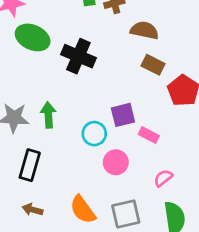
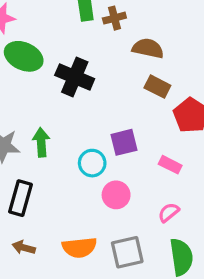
pink rectangle: (149, 135) -> (170, 165), moved
orange semicircle: (83, 210) -> (79, 247), turned -60

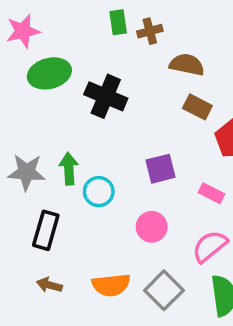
green ellipse: (24, 56) -> (49, 73), turned -39
cyan circle: (92, 163) -> (99, 192), moved
pink semicircle: (169, 212) -> (210, 246), size x1.5
gray square: (127, 252) -> (164, 290), turned -32

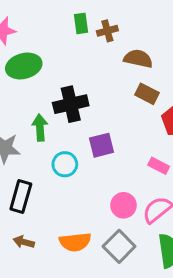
black cross: (106, 96) -> (71, 104), moved, turned -36
green arrow: (69, 169) -> (40, 128), moved
purple square: (160, 169) -> (102, 145), moved
pink circle: (152, 227) -> (123, 205), moved

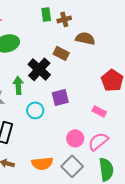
brown rectangle: (147, 94) -> (61, 53), moved
black cross: (71, 104) -> (39, 69), turned -35

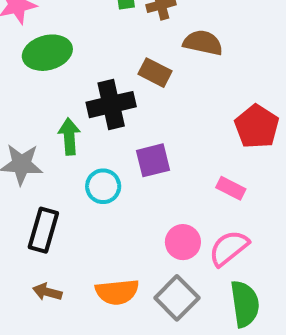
black cross: (39, 69) -> (111, 105), turned 35

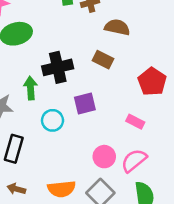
brown rectangle: (155, 73) -> (103, 60), moved

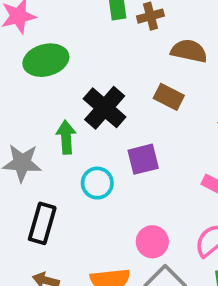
black cross: (58, 67) -> (105, 108), turned -36
pink circle: (104, 157) -> (152, 242), moved

